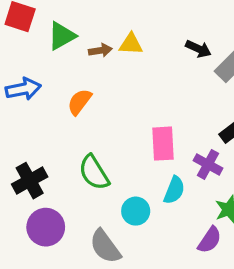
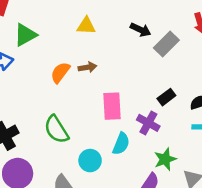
green triangle: (62, 36) -> (25, 35), moved
brown arrow: (100, 50) -> (87, 67), moved
orange semicircle: (79, 102) -> (60, 72), moved

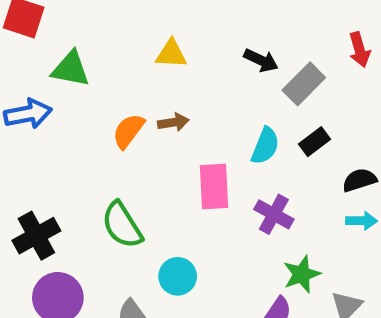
green triangle: (25, 35) -> (71, 69), turned 40
black rectangle: (166, 97) -> (315, 142), moved
cyan semicircle: (121, 144) -> (265, 146), moved

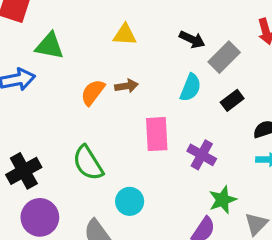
cyan semicircle: (265, 146) -> (191, 88), moved

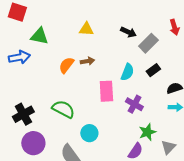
cyan semicircle: (191, 88) -> (127, 72), moved
green semicircle: (88, 163) -> (63, 109), turned 150

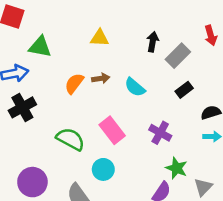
black arrow: (128, 32) -> (153, 42), turned -105
cyan semicircle: (127, 72) -> (135, 87), moved, turned 108
pink rectangle: (106, 91) -> (112, 130), moved, turned -35
black cross: (23, 114) -> (22, 107), moved
green star: (147, 132) -> (177, 168), turned -30

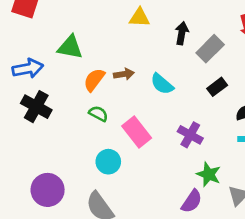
yellow triangle: (99, 38) -> (139, 18), moved
green triangle: (40, 47) -> (70, 47), moved
black cross: (22, 107) -> (36, 107), turned -32
green semicircle: (70, 139) -> (98, 114), moved, size x0.6
cyan circle: (103, 169) -> (108, 162), moved

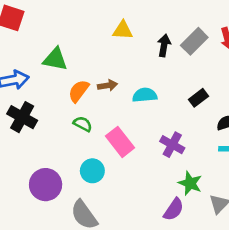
gray rectangle: (210, 49) -> (194, 41), moved
cyan semicircle: (162, 84) -> (145, 95), turned 135
purple circle: (48, 190) -> (46, 185), moved

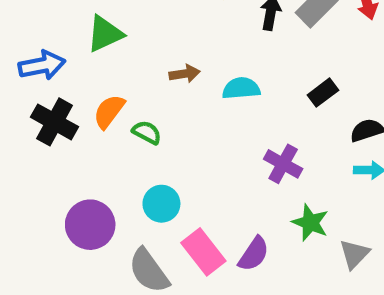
green triangle: (55, 59) -> (105, 34), turned -36
orange semicircle: (79, 91) -> (109, 111), moved
pink rectangle: (120, 142) -> (203, 252), moved
purple semicircle: (174, 209) -> (254, 254), moved

